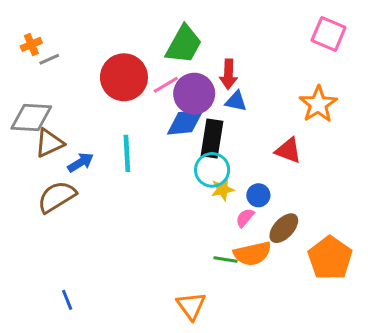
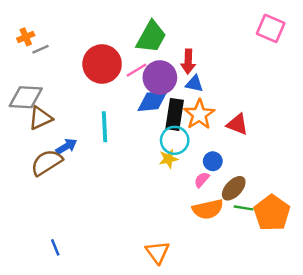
orange star: (318, 104) -> (199, 114), moved
blue arrow: (81, 162) -> (66, 146), moved
yellow star: (223, 189) -> (168, 159), moved
green line: (226, 260) -> (244, 208), moved

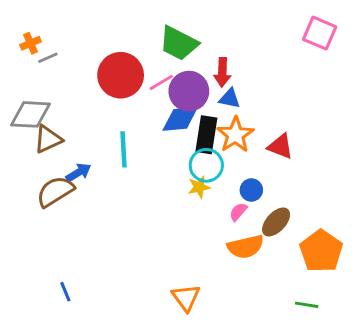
green trapezoid: (151, 37) -> (179, 43), turned 88
green line: (244, 208) -> (307, 305), moved

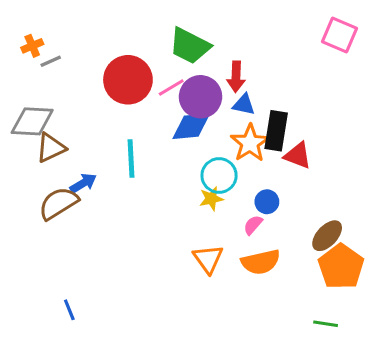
black rectangle: (206, 135) -> (276, 131), moved
brown ellipse: (276, 222) -> (327, 236), moved
orange triangle: (186, 298) -> (208, 259), moved

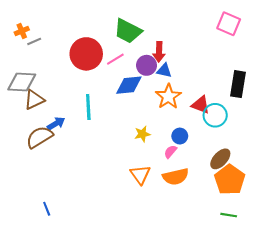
purple circle: (200, 97) -> (147, 65), moved, size x0.7
black rectangle: (276, 131) -> (238, 84), moved
cyan circle: (219, 176) -> (215, 115), moved
green line: (326, 324) -> (229, 215), moved

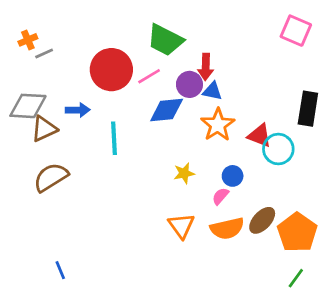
blue arrow: (56, 124) -> (78, 110), moved, turned 30
brown ellipse: (220, 159) -> (262, 220), moved
green line: (229, 215) -> (296, 278), turned -63

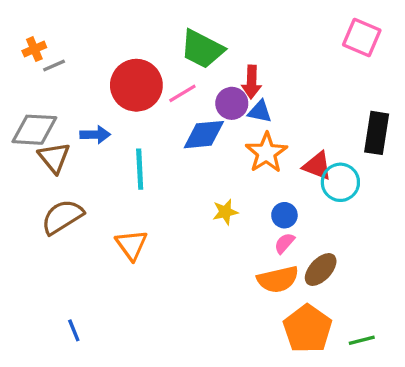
brown triangle: (44, 129) -> (54, 158), turned -44
pink semicircle: (220, 196) -> (284, 243), moved
orange triangle: (181, 226) -> (131, 245), moved
orange pentagon: (297, 232) -> (307, 329), moved
green line: (296, 278) -> (362, 340), turned 40

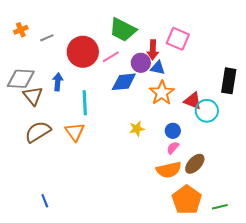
pink square: (362, 38) -> (178, 39), moved
gray line: (54, 65) -> (47, 38), moved
blue arrow: (95, 135) -> (58, 82), turned -84
orange triangle: (131, 245) -> (75, 132), moved

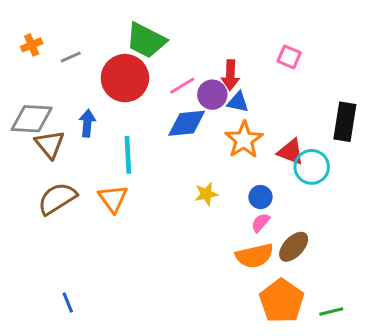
green trapezoid: (123, 30) -> (146, 40), moved
pink square: (178, 39) -> (289, 57), moved, size x0.7
pink line: (111, 57) -> (182, 86), moved

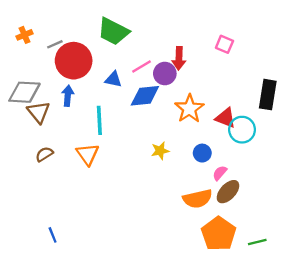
red circle: (125, 78) -> (74, 61), moved
blue triangle: (238, 102) -> (113, 79), moved
brown semicircle: (57, 199) -> (44, 154), size x0.6
pink semicircle: (260, 223) -> (220, 173), moved

